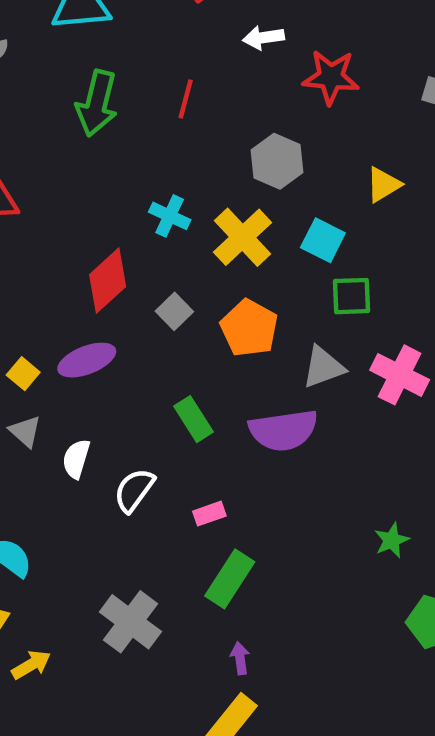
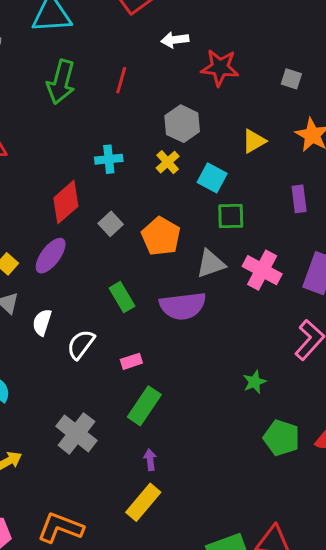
cyan cross: (170, 216) -> (109, 159), turned -32
yellow cross: (243, 237) -> (168, 162), moved, size x0.6
purple ellipse: (87, 360) -> (51, 256), turned -33

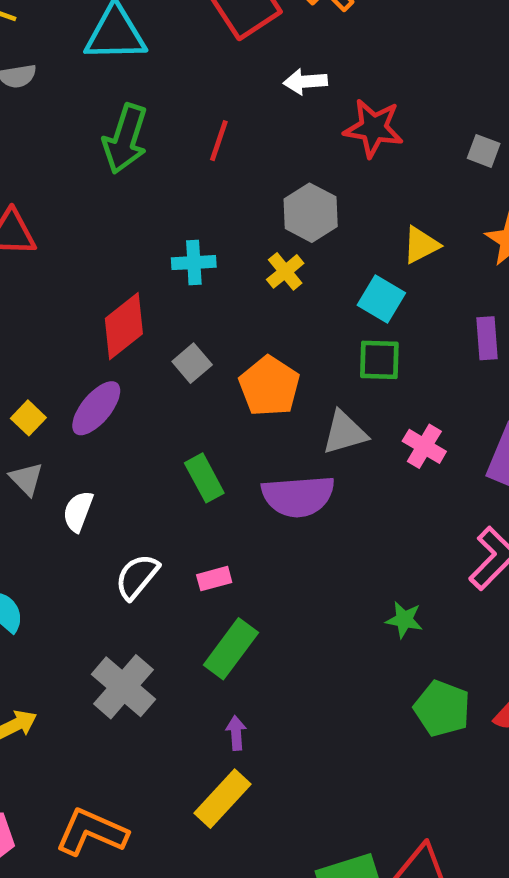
cyan square: (212, 178) -> (381, 299), moved
pink cross: (262, 270) -> (424, 446), size x0.7
white semicircle: (81, 344) -> (137, 577), moved
green star: (254, 382) -> (404, 620), turned 30

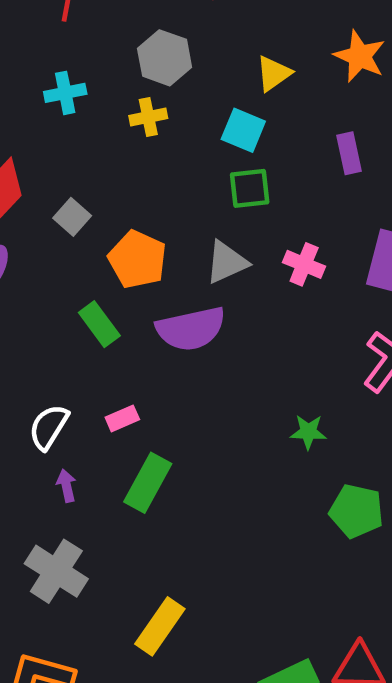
cyan cross: (194, 263) -> (65, 93), moved
yellow cross: (285, 271) -> (148, 117), turned 36
orange pentagon: (269, 386) -> (137, 259), moved
gray cross: (123, 687) -> (56, 571), moved
purple arrow: (236, 733) -> (66, 486), moved

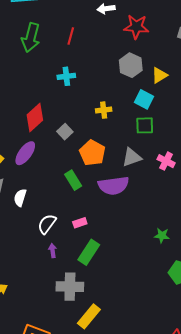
gray hexagon: (165, 58) -> (131, 65), moved
yellow cross: (148, 117) -> (104, 110), moved
gray cross: (56, 571) -> (70, 287), moved, turned -36

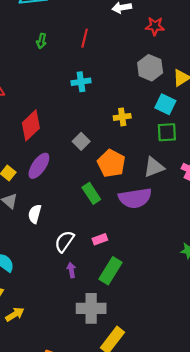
red star: (136, 27) -> (155, 26), size x0.7
green arrow: (31, 38) -> (41, 41), size x0.5
red diamond: (35, 117) -> (31, 125), moved

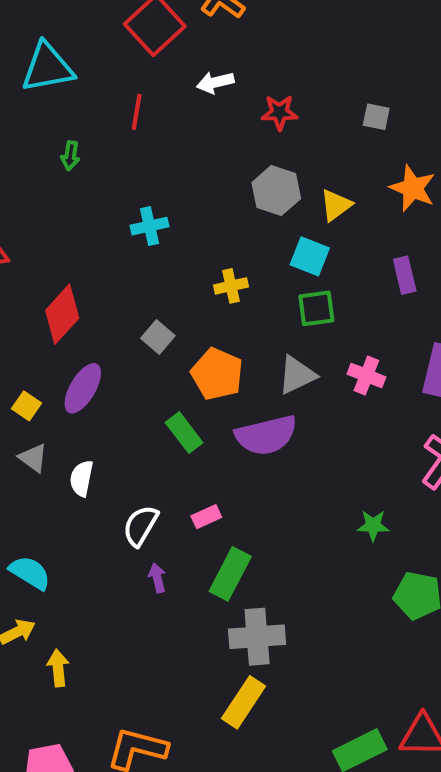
red line: (85, 38) -> (137, 112), moved
gray cross: (91, 308) -> (257, 637), moved
yellow arrow: (15, 314) -> (58, 668), turned -60

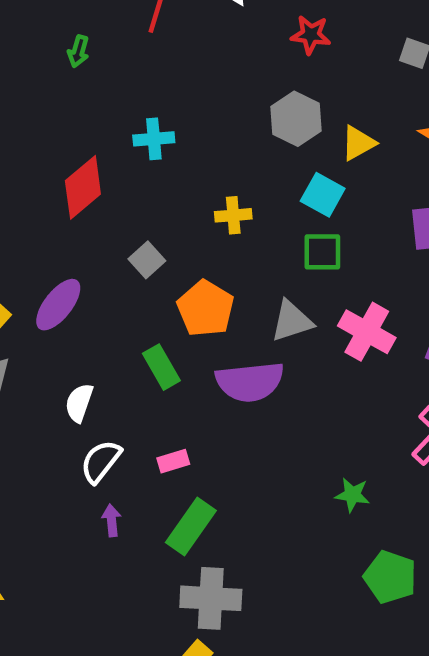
red diamond: (62, 314) -> (83, 187), moved
pink cross: (366, 376) -> (367, 332), size x1.4
white semicircle: (82, 478) -> (79, 403), moved

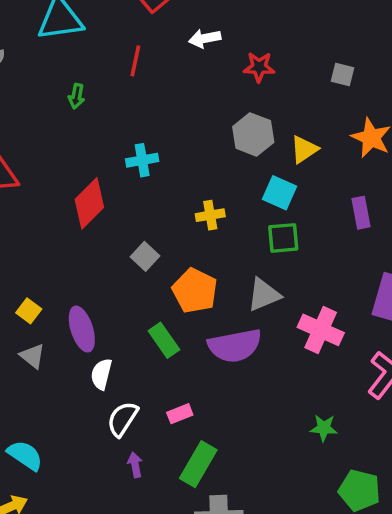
purple ellipse: (58, 305) -> (82, 329), moved, turned -51
pink cross: (367, 332) -> (321, 330), moved

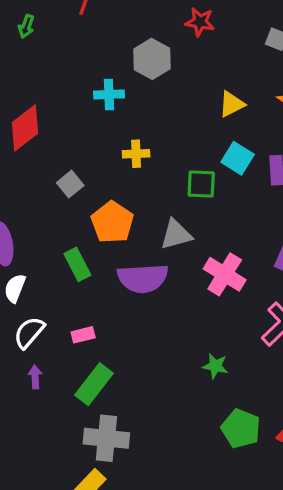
gray hexagon: (253, 134) -> (152, 59), moved
cyan cross: (142, 160) -> (109, 94), moved
cyan square: (280, 193) -> (238, 158), moved

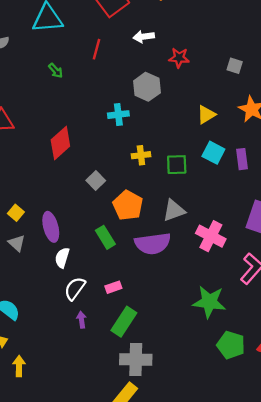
green arrow: (26, 26) -> (56, 71), turned -56
green square: (201, 184) -> (177, 165), moved
green star: (215, 366) -> (209, 302), size x1.8

